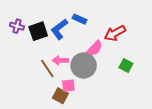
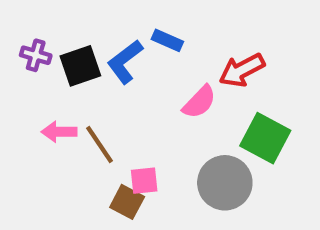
pink arrow: (60, 60) -> (59, 132), moved
gray circle: (84, 65) -> (225, 183), moved
green square: (126, 65) -> (265, 138), size x1.6

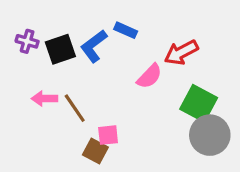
gray circle: (225, 183) -> (210, 135), moved

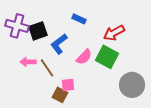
purple cross: (27, 41) -> (17, 26), size x1.6
blue L-shape: (94, 46) -> (59, 44), moved
pink semicircle: (149, 76) -> (84, 57), moved
green square: (199, 103) -> (107, 57), moved

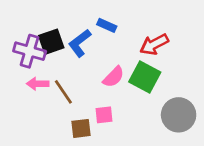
purple cross: (17, 26) -> (30, 51), moved
blue L-shape: (59, 44) -> (80, 43), moved
pink square: (68, 85) -> (104, 115), moved
brown square: (60, 95) -> (81, 128), turned -35

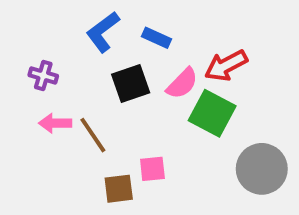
black square: (51, 42) -> (131, 83), moved
blue L-shape: (80, 43) -> (103, 32), moved
purple cross: (30, 51) -> (43, 75), size x0.6
pink semicircle: (114, 77) -> (182, 83), moved

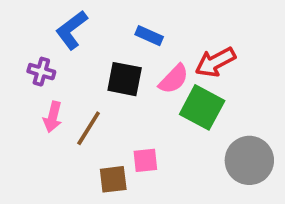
blue L-shape: (103, 32) -> (72, 30), moved
black square: (131, 83) -> (125, 79), turned 30
pink arrow: (55, 123) -> (53, 117), turned -76
brown line: (93, 135) -> (89, 128), turned 66

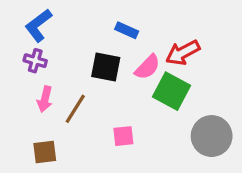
blue L-shape: (72, 30) -> (38, 25), moved
brown square: (113, 179) -> (45, 152), moved

